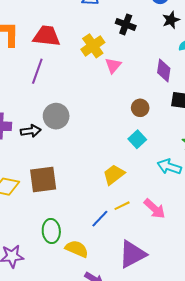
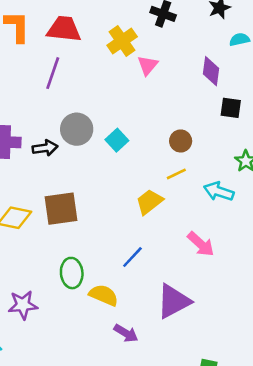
brown circle: (140, 108) -> (181, 141), moved
cyan square: (137, 139) -> (117, 140), moved
yellow line: (122, 206) -> (176, 174), moved

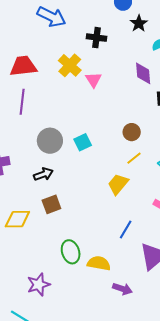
cyan square: (117, 140) -> (83, 142), turned 30
black arrow: (45, 148) -> (43, 174), moved
brown square: (61, 209) -> (51, 204), size x0.7
blue line: (132, 257) -> (126, 229), moved

